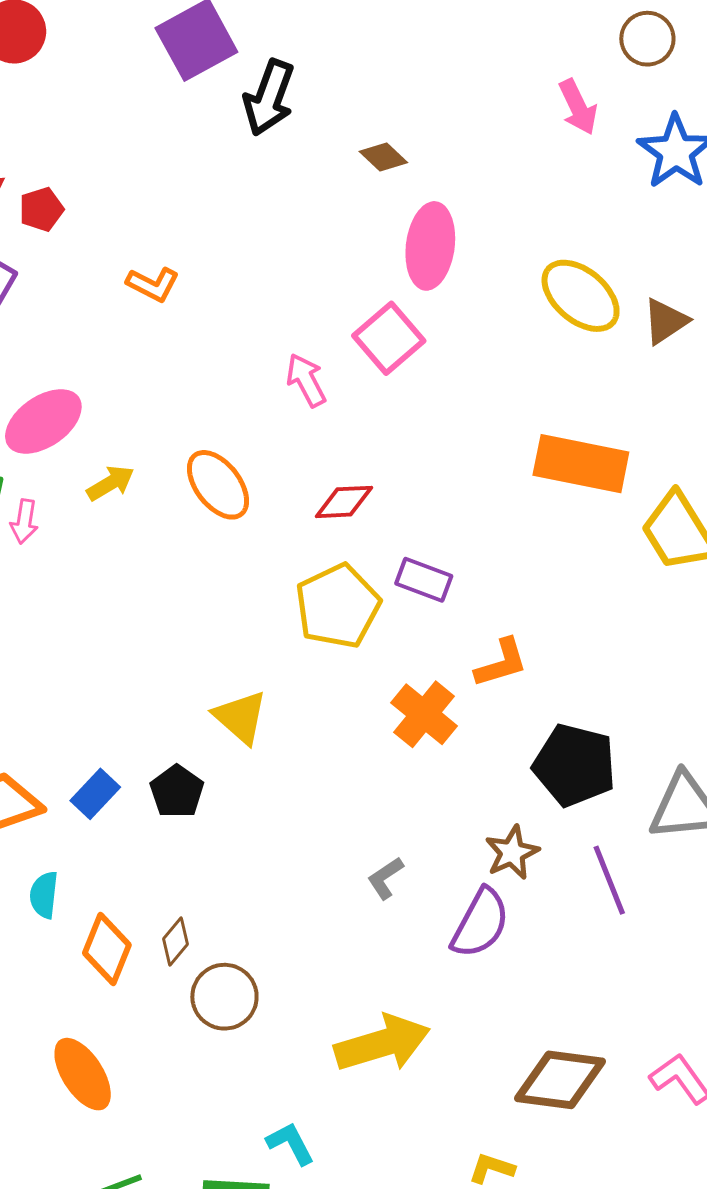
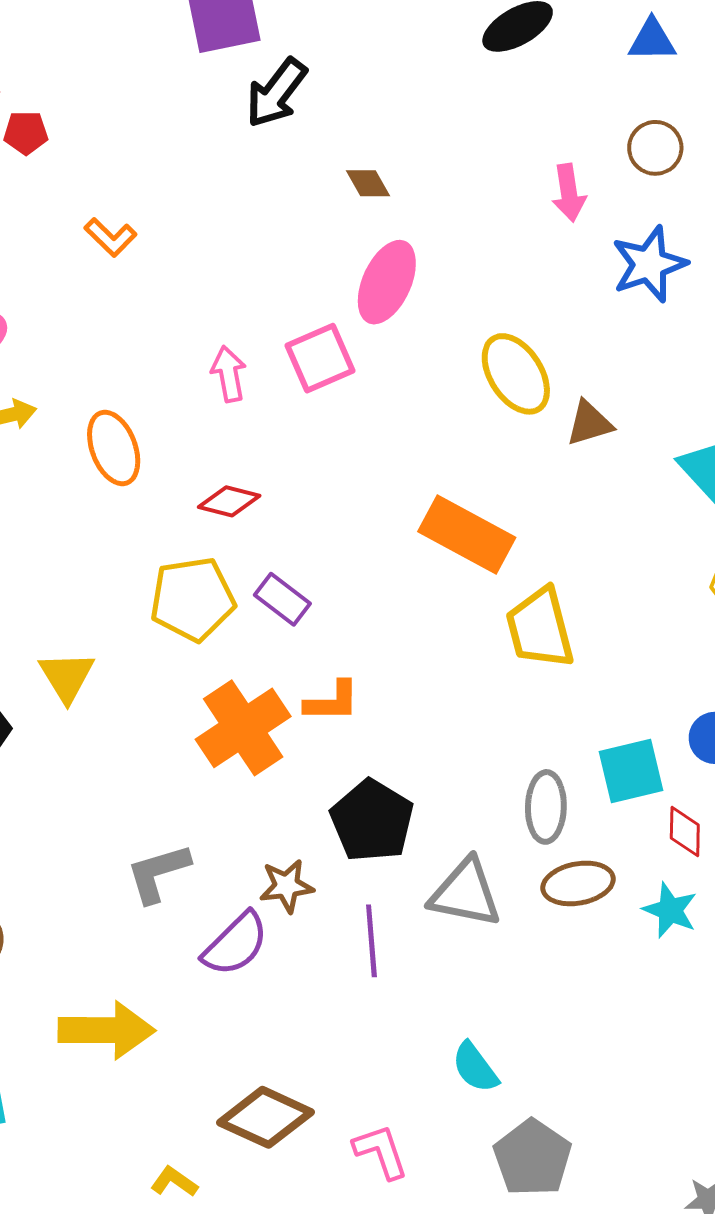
orange cross: (424, 714) -> (243, 728), size x1.4
gray L-shape: (385, 878) -> (158, 873), size x1.6

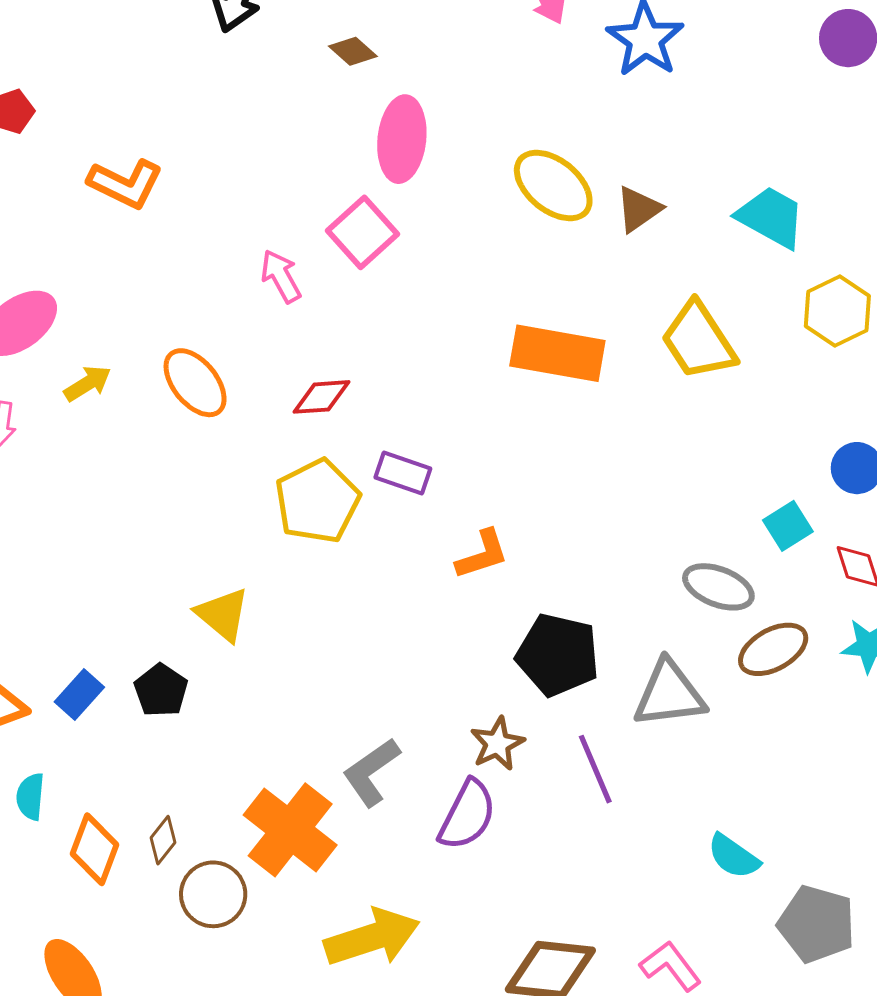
orange L-shape: (110, 237) -> (125, 184), size x1.4
yellow trapezoid: (540, 628) -> (698, 341), moved
orange cross: (243, 728) -> (290, 830), moved
cyan square: (631, 771) -> (788, 526), size x0.7
gray ellipse: (546, 807) -> (718, 587), turned -52

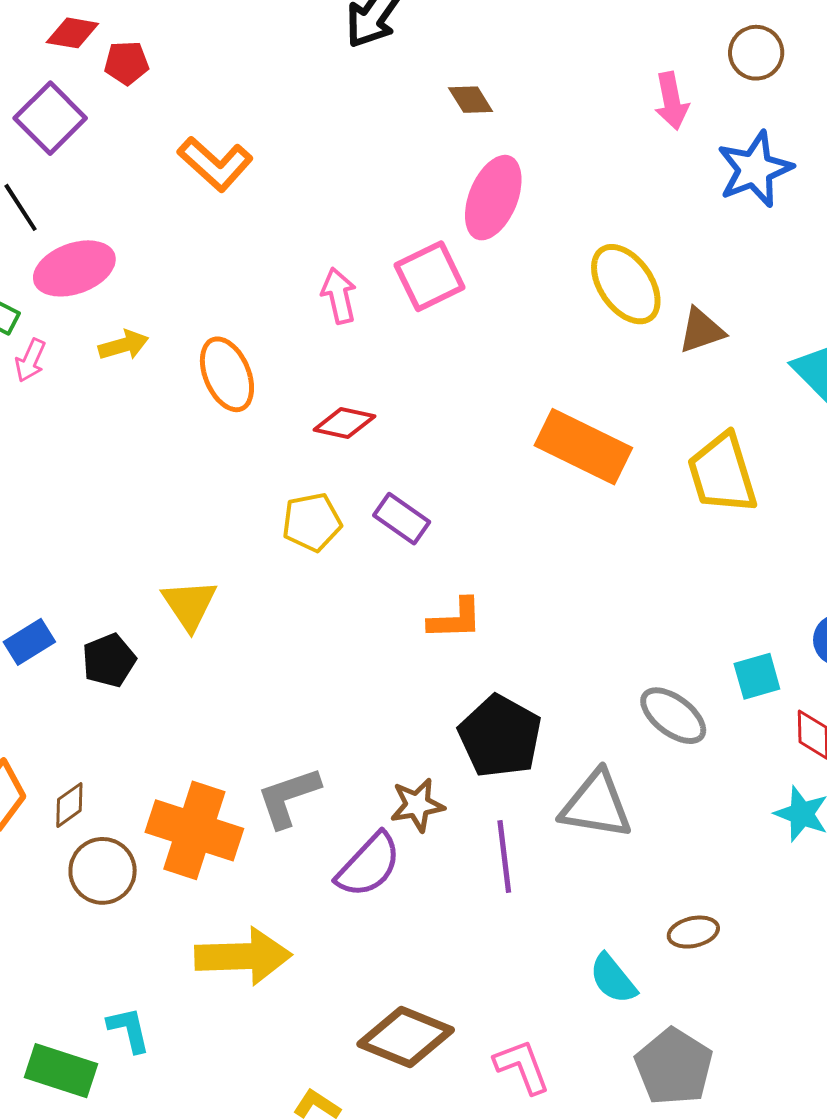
yellow pentagon: (317, 501) -> (312, 522), size x0.7
brown ellipse: (773, 649) -> (693, 932), moved, size x0.7
orange cross: (290, 830) -> (194, 830), turned -36

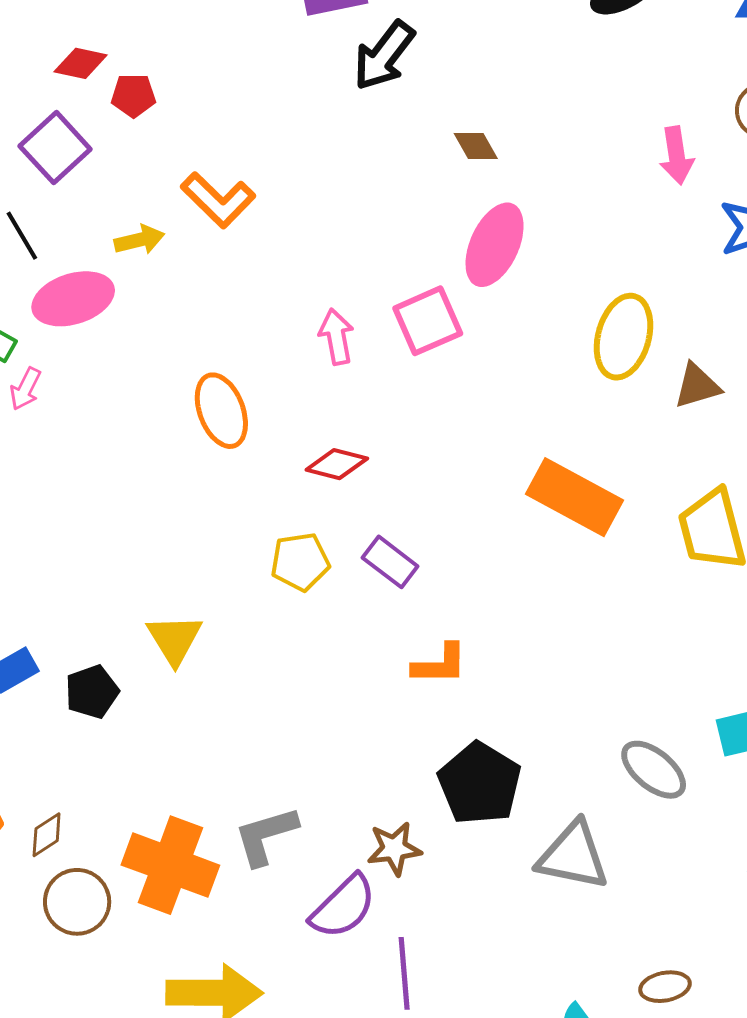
yellow ellipse: (626, 284) -> (623, 337), turned 48
yellow arrow: (123, 345) -> (139, 240), moved
purple line: (504, 857) -> (404, 973), moved

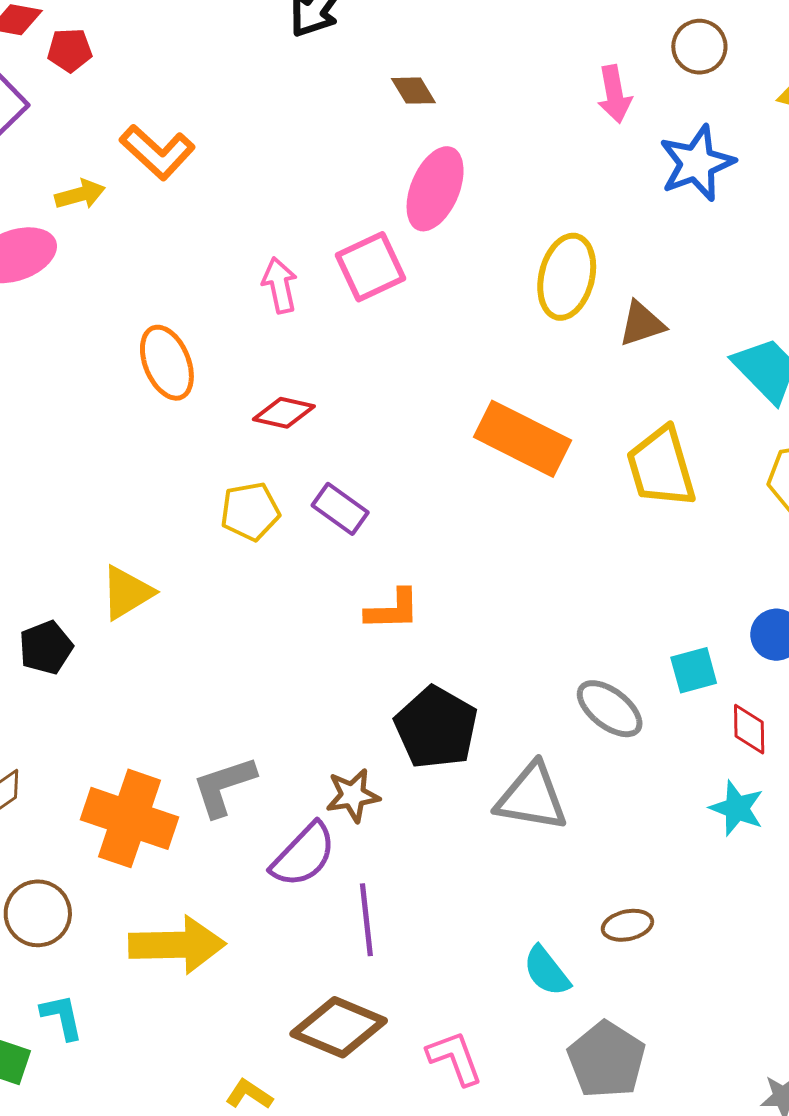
yellow triangle: (174, 639) -> (127, 593), turned 32
brown circle: (77, 902) -> (38, 913), moved

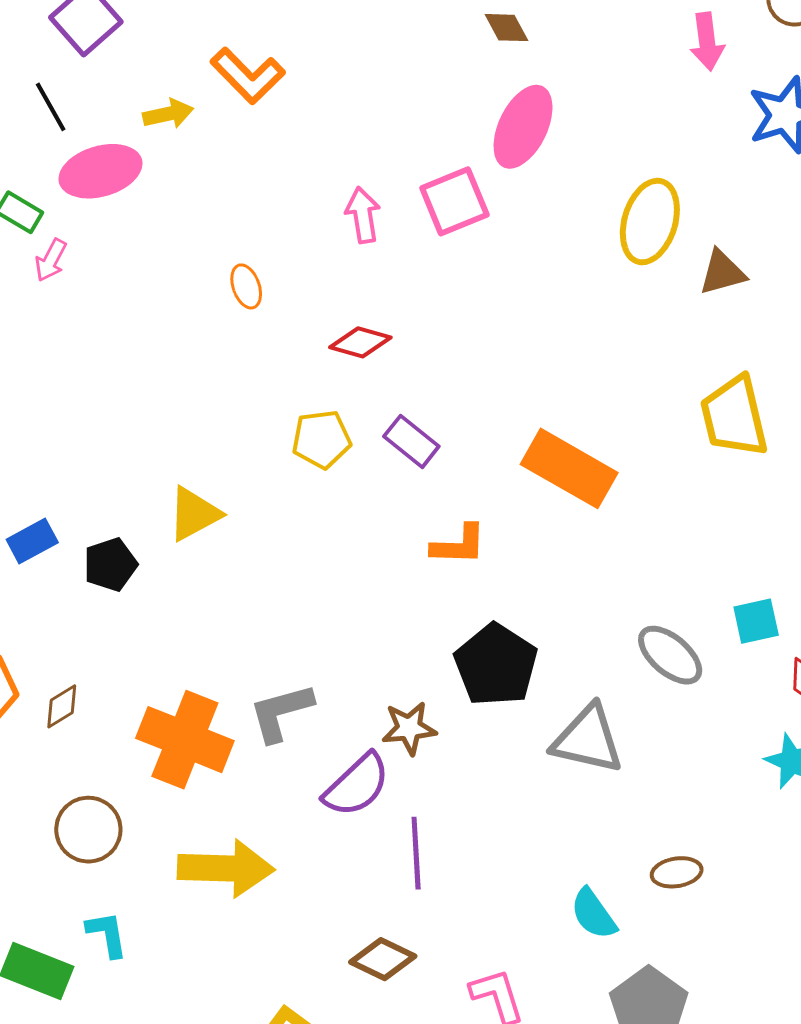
orange ellipse: (167, 363) -> (246, 286), size x0.6
orange rectangle: (522, 439) -> (569, 468), moved
brown diamond: (339, 1027) -> (383, 959), size x0.7

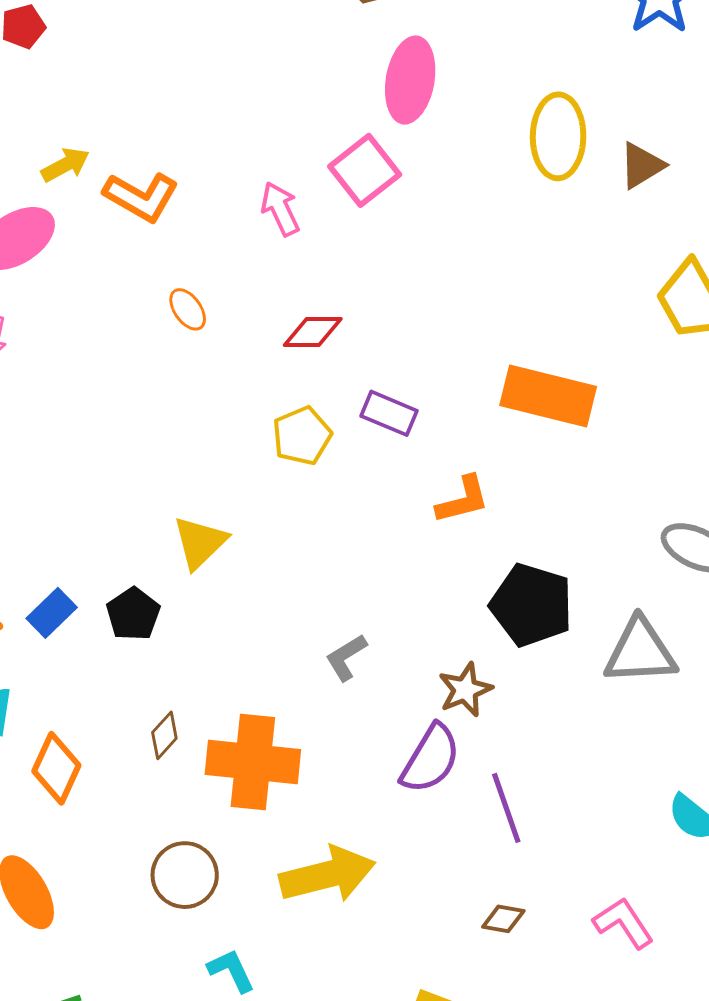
orange L-shape: (248, 76) -> (141, 197), moved
brown diamond: (62, 706) -> (164, 735), moved
gray L-shape: (281, 712) -> (346, 657), moved, size x0.7
brown diamond: (383, 959) -> (503, 919), size x0.7

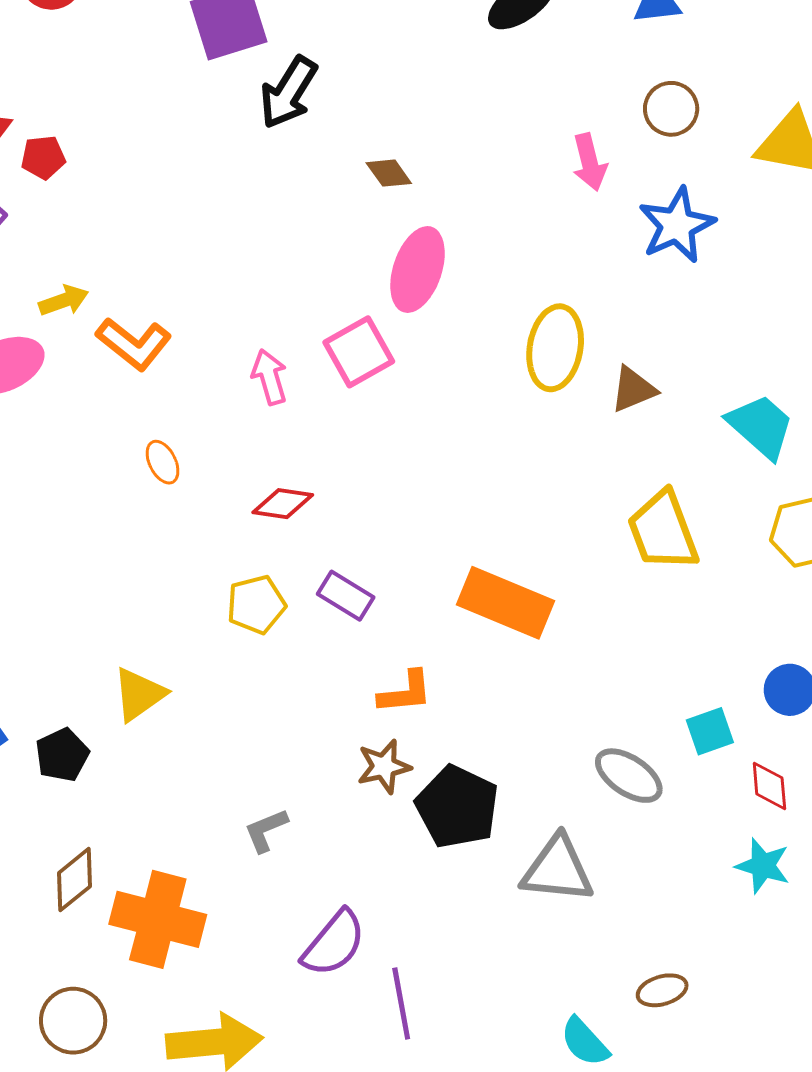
brown star: (465, 690) -> (384, 766), moved
brown diamond: (164, 735) -> (74, 880), size x1.4

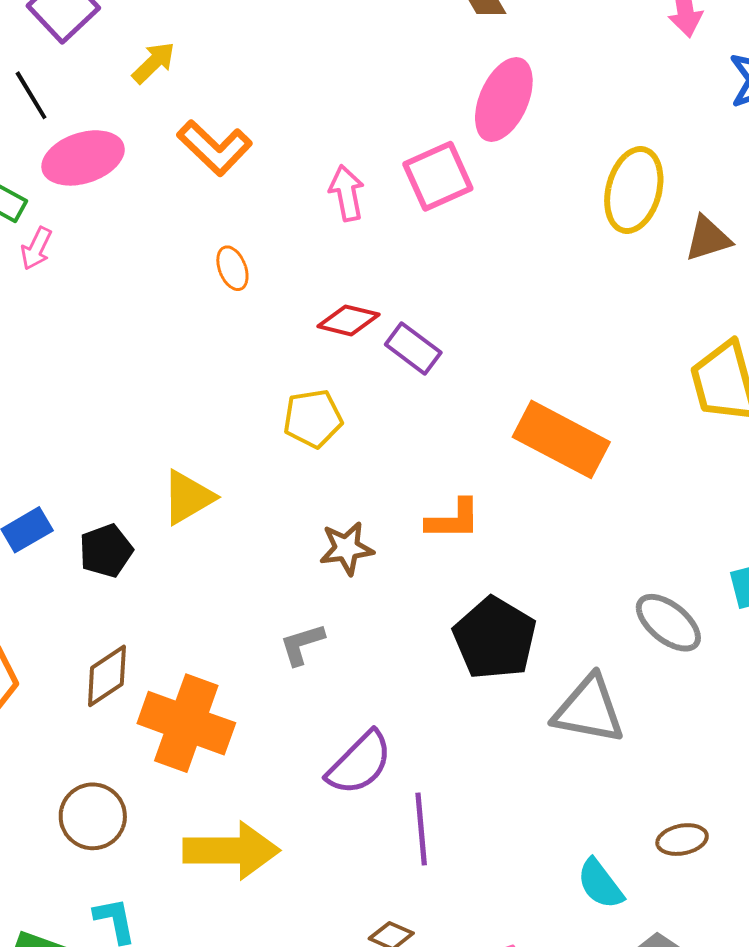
yellow arrow: (64, 300) -> (154, 63), moved, turned -30
purple rectangle: (346, 596) -> (413, 349), moved
brown star: (384, 766) -> (346, 548), moved

